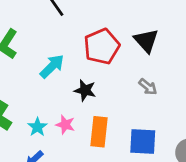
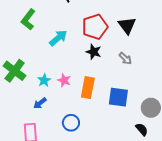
black star: (85, 90) -> (94, 52), moved

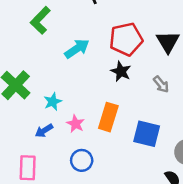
pink star: (64, 80) -> (76, 124), moved

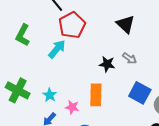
red pentagon: (126, 39) -> (72, 25), moved
black star: (121, 71) -> (107, 64), moved
blue square: (147, 134) -> (140, 93), moved, turned 30

